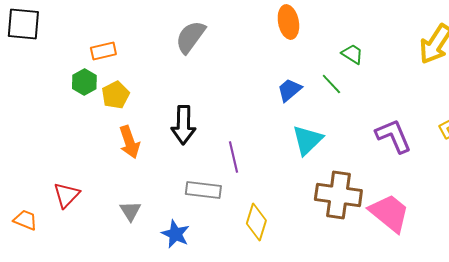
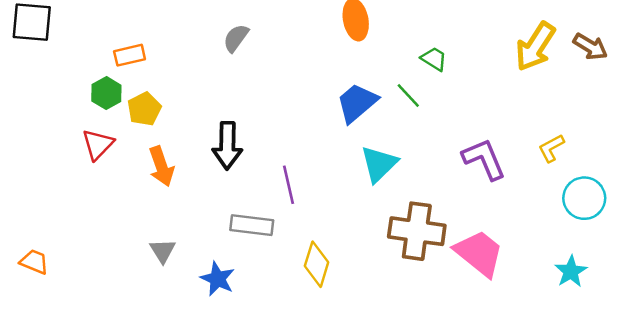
gray semicircle: (190, 37) -> (236, 38), size x0.7
blue trapezoid: (289, 90) -> (357, 103), size x1.4
red triangle: (66, 195) -> (98, 144), moved

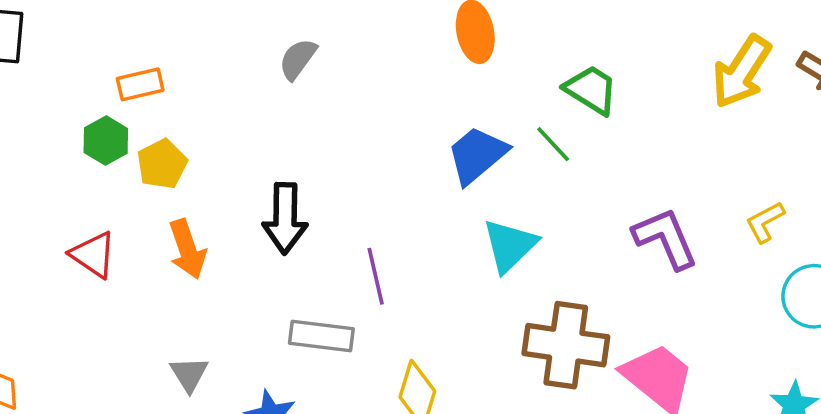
green trapezoid: (434, 59) -> (591, 90), size x1.4
red triangle: (98, 144) -> (93, 255), moved, turned -40

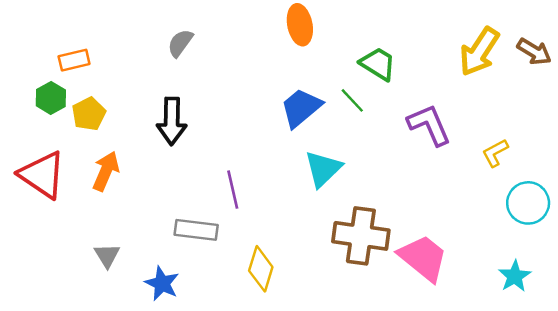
black arrow: (285, 218) -> (172, 121), moved
purple L-shape: (665, 238) -> (429, 125), moved
orange arrow: (187, 249) -> (106, 171), turned -138
red triangle: (93, 255) -> (42, 175), size x1.5

